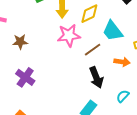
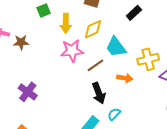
brown star: (20, 42) -> (21, 42), moved
cyan semicircle: (123, 96) -> (114, 114), moved

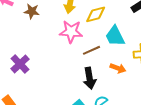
brown star: (21, 42) -> (32, 11), moved

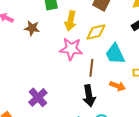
brown line: (91, 50) -> (91, 68), turned -60
purple cross: (20, 64) -> (38, 97), moved

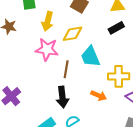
orange arrow: (118, 86) -> (99, 96), moved

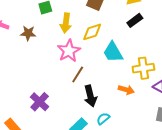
pink star: (47, 49) -> (69, 51), turned -30
brown line: (66, 69) -> (78, 74), moved, turned 30

